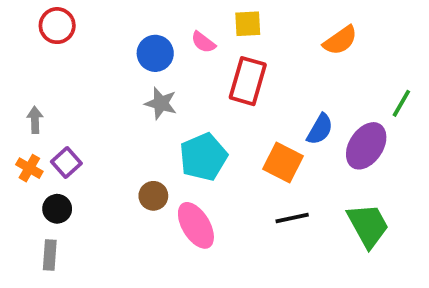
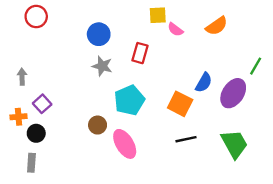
pink semicircle: (203, 42) -> (175, 29), moved
red rectangle: (248, 81) -> (140, 53), moved, size x0.7
orange cross: (29, 168) -> (18, 117), moved, turned -35

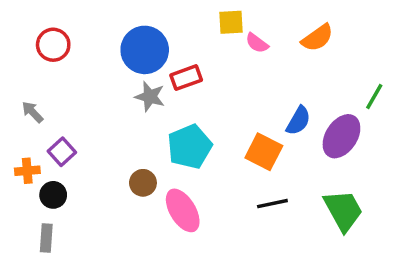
red circle: (36, 17) -> (53, 45), moved
blue circle: (99, 34) -> (145, 50), size x1.4
red rectangle: (140, 53) -> (186, 78), moved, turned 54
gray arrow: (22, 77) -> (32, 112), turned -42

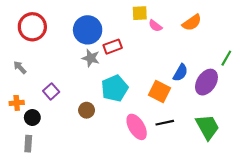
red circle: (53, 45) -> (32, 27), size x1.4
purple square: (62, 152) -> (51, 91), moved
pink ellipse: (183, 210) -> (137, 127), moved

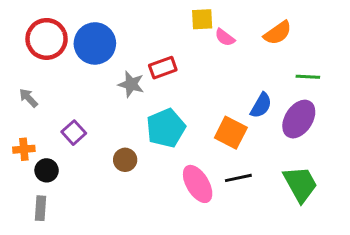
blue circle: (88, 30) -> (95, 43), moved
green line: (226, 58) -> (308, 77), moved, turned 63

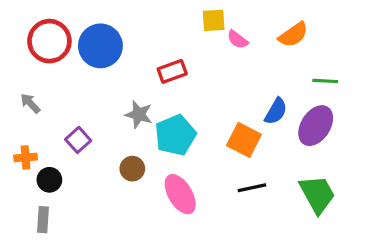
gray star: (131, 84) -> (139, 114), moved
pink ellipse: (198, 184) -> (180, 194), moved

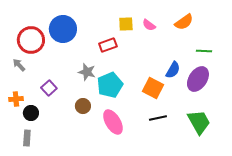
yellow square: (214, 20) -> (126, 24), moved
red circle: (49, 41) -> (31, 40), moved

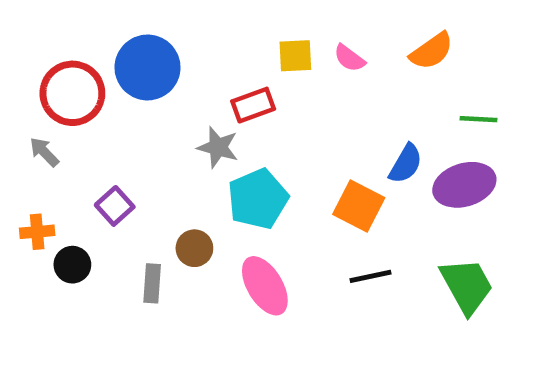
gray star: (87, 72) -> (218, 147), moved
purple ellipse: (198, 79) -> (464, 185), turned 40
gray rectangle: (27, 138) -> (152, 283), moved

